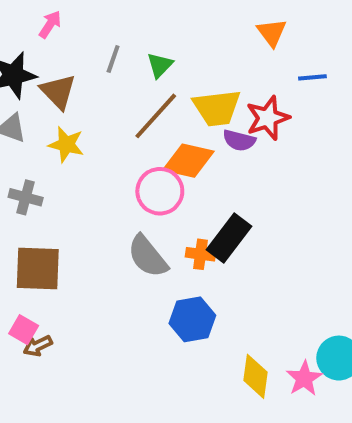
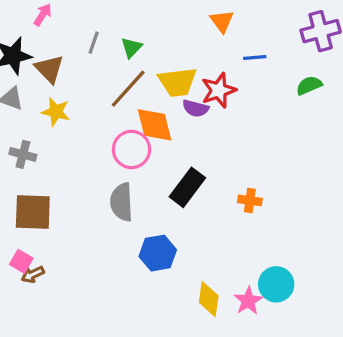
orange diamond: (188, 161) -> (154, 125), turned 63
orange cross: (201, 254) -> (250, 200), moved
gray semicircle: (148, 256) -> (122, 202), turned 36

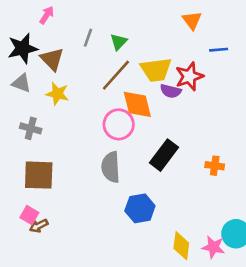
pink star: (248, 301) -> (213, 247), turned -30

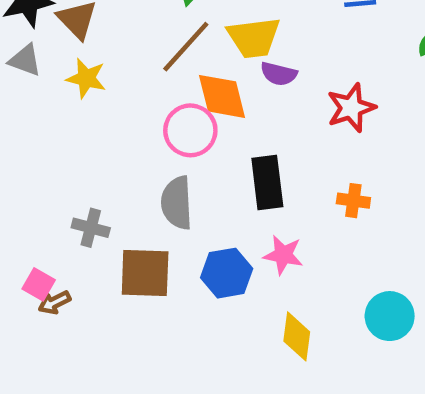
red star: (189, 76) -> (351, 108), moved
gray cross: (31, 128) -> (91, 228), moved
black rectangle: (164, 155) -> (267, 182), turned -44
brown square: (39, 175) -> (145, 273), moved
pink star: (213, 247) -> (283, 255), moved

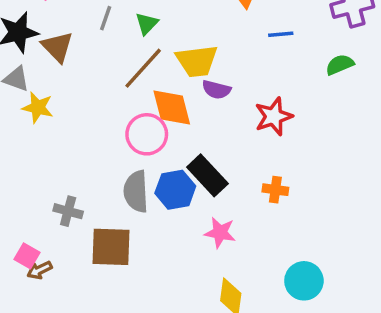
yellow star: (86, 78) -> (38, 108), moved
black rectangle: (267, 182) -> (207, 175), turned -36
blue hexagon: (227, 273) -> (175, 190), moved

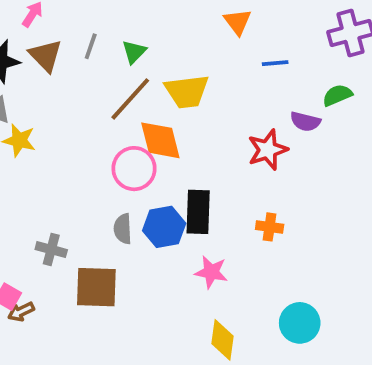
brown triangle: (57, 47) -> (46, 56), moved
purple semicircle: (216, 90) -> (305, 122), moved
black rectangle: (207, 175) -> (198, 212), turned 45
gray semicircle: (136, 191) -> (123, 229), size x0.7

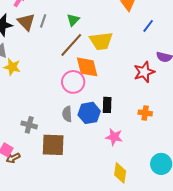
gray line: (91, 46) -> (43, 21), moved
blue line: (275, 63) -> (148, 26), turned -48
black rectangle: (198, 212) -> (107, 105), size x0.7

